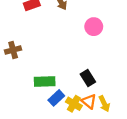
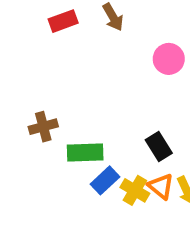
brown cross: (13, 50) -> (43, 127), moved

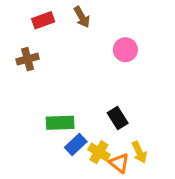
brown cross: (43, 127) -> (28, 59), moved
orange triangle: (161, 186) -> (119, 163), moved

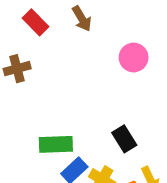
red rectangle: (43, 20) -> (36, 22), turned 65

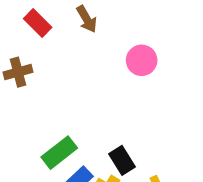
black rectangle: (124, 139) -> (122, 160), moved
green rectangle: (56, 144) -> (59, 153), turned -36

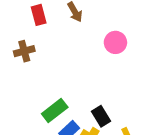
red rectangle: (38, 23) -> (39, 15), turned 30

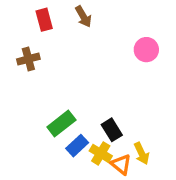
pink circle: (115, 42) -> (146, 50), moved

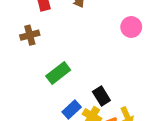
green rectangle: (61, 124) -> (58, 73), moved

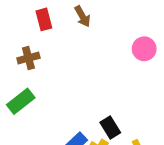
green rectangle: (58, 73) -> (21, 101), moved

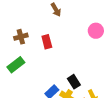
red rectangle: (44, 19) -> (47, 42), moved

